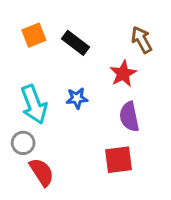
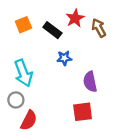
red star: (123, 74) -> (75, 18), moved
blue star: (77, 98) -> (64, 58), moved
red semicircle: (42, 172) -> (29, 120), turned 60

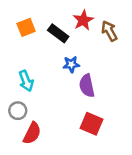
cyan arrow: (23, 73) -> (26, 81), size x0.7
purple semicircle: (90, 82) -> (87, 86), moved
red square: (83, 112) -> (92, 124), turned 30

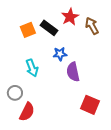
orange square: (26, 27) -> (28, 30), moved
cyan arrow: (26, 81) -> (32, 68), moved
red square: (92, 124) -> (90, 105), moved

